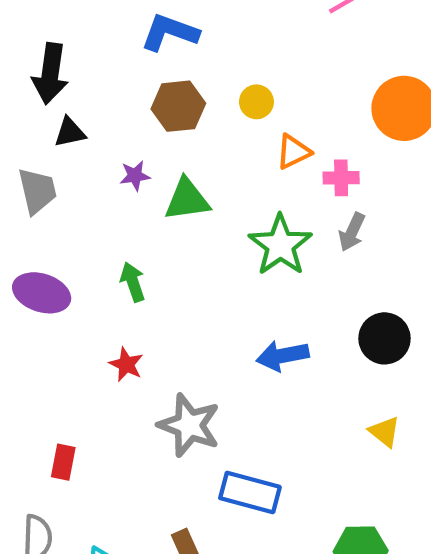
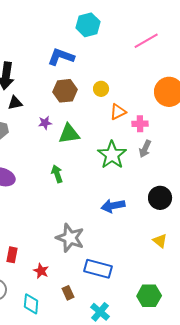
green arrow: (133, 282) -> (57, 174), moved
red star: (126, 364) -> (41, 271), moved

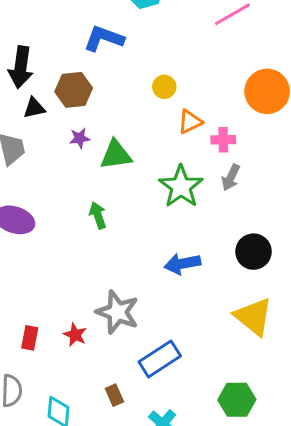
brown hexagon: (65, 91) -> (74, 90), moved
yellow triangle: (160, 241) -> (253, 317), size x1.8
blue rectangle: (98, 269) -> (160, 359), turned -48
red star: (41, 271) -> (75, 335), moved

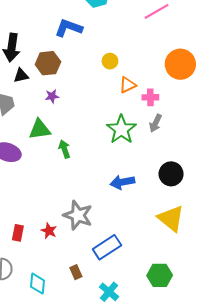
green triangle: (116, 155) -> (40, 129), moved

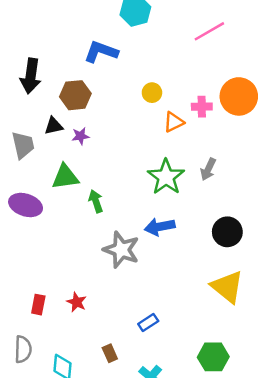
black triangle: (21, 76) -> (54, 126), moved
pink cross: (150, 97) -> (202, 107), moved
blue arrow: (122, 182) -> (160, 227), moved
gray star: (78, 215) -> (121, 250), moved
blue rectangle: (107, 247) -> (148, 322), size x0.6

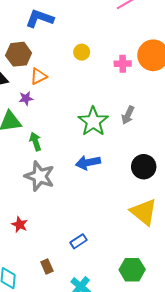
orange triangle: (174, 122) -> (39, 76), moved
purple star: (80, 136) -> (26, 98), moved
gray star: (121, 250) -> (40, 176), moved

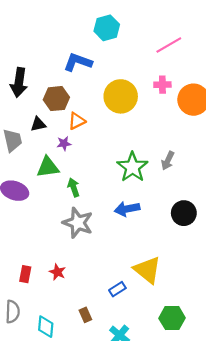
yellow circle: (82, 52) -> (121, 96), size x2.0
pink cross: (123, 64) -> (162, 85), moved
yellow triangle: (144, 212) -> (147, 270), moved

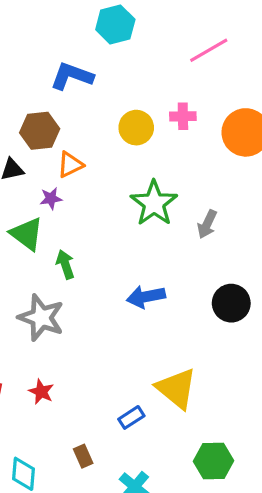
pink cross: (162, 85) -> (183, 116), moved
yellow circle: (121, 96) -> (136, 128), size x0.7
green triangle: (48, 167) -> (27, 234), turned 45
green star: (132, 167) -> (154, 203), moved
gray star: (78, 223) -> (41, 318), moved

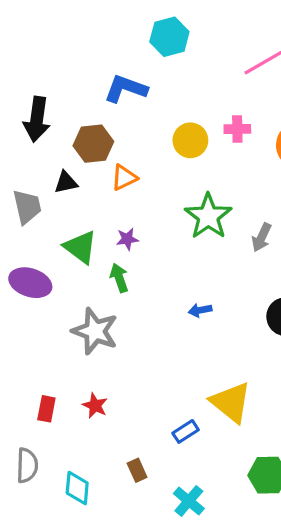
purple star: (51, 198) -> (127, 239), moved
blue arrow: (146, 297) -> (200, 310), size x0.6

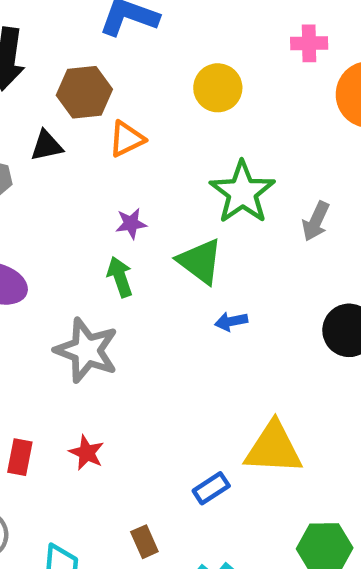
pink cross: (237, 129) -> (309, 43), moved
green triangle: (80, 247) -> (200, 261), moved
yellow triangle: (231, 402) -> (273, 448), turned -36

